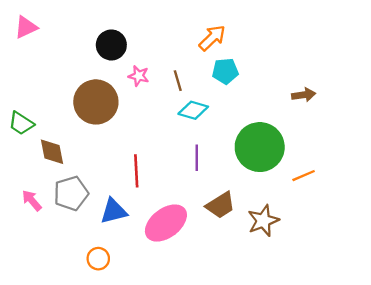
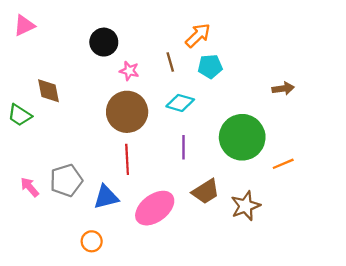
brown line: (178, 81) -> (170, 62), moved
brown circle: (96, 102) -> (127, 112), moved
brown diamond: (52, 152) -> (48, 91), moved

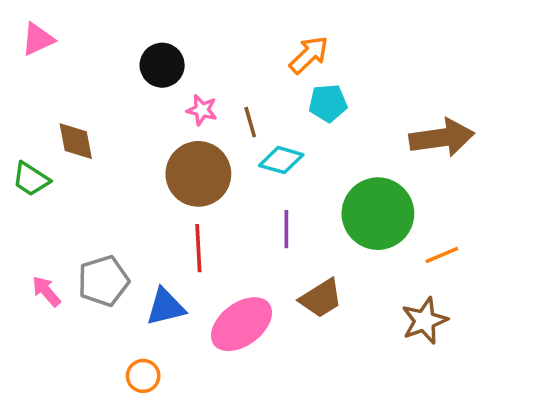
brown line: (170, 62) -> (250, 122), moved
brown arrow: (283, 89) -> (442, 138), size x1.8
brown star: (246, 206) -> (425, 321), moved

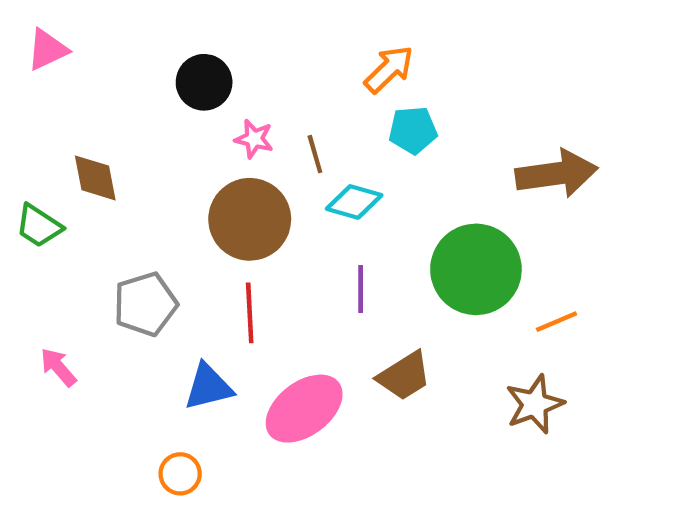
gray pentagon: (103, 281) -> (145, 304), moved

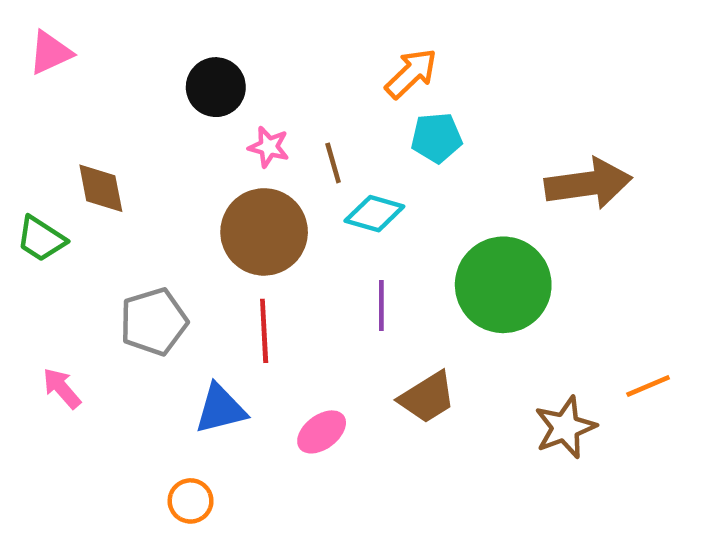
orange line: (556, 322) -> (648, 386), moved
pink ellipse: (304, 409) -> (322, 432), size x0.6

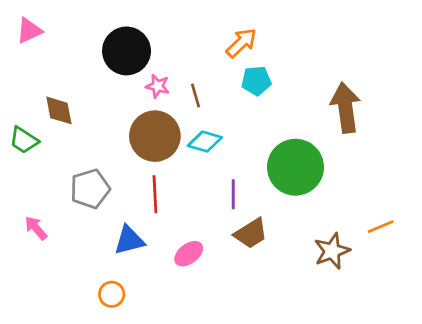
black circle: (216, 87) -> (127, 51), size x1.4
brown arrow: (588, 184) -> (346, 108), turned -90
cyan diamond: (374, 214) -> (205, 142), moved
purple line: (381, 306) -> (233, 194), moved

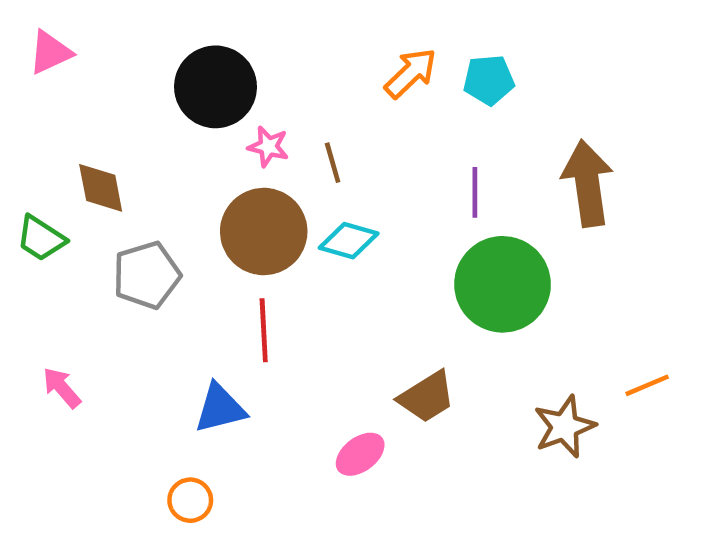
cyan pentagon: (256, 81) -> (489, 80), moved
gray pentagon: (90, 189) -> (147, 275), moved
purple line: (233, 194) -> (475, 192), moved
pink ellipse: (189, 254) -> (360, 454), moved

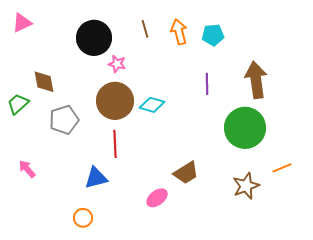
orange arrow: (411, 73) -> (179, 32), turned -60
brown line: (333, 163) -> (145, 29), moved
green trapezoid: (41, 238) -> (18, 104), turned 105
green circle: (503, 284) -> (245, 128), moved

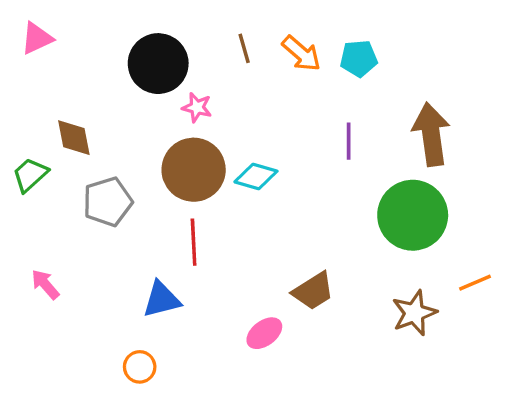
orange arrow: (179, 32) -> (301, 53), turned 145

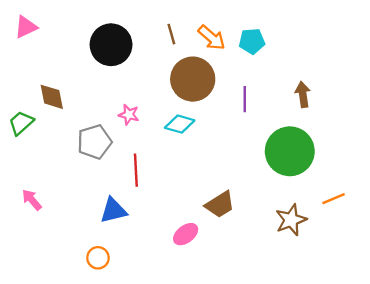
pink star: (197, 107) -> (129, 115), moved
brown arrow: (431, 134) -> (303, 94), size x0.6
brown circle: (194, 170) -> (193, 79), moved
gray pentagon: (108, 202) -> (94, 142), moved

